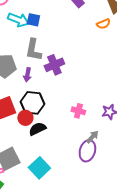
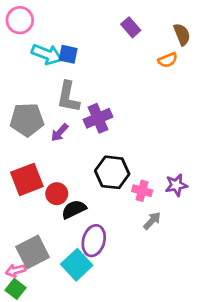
purple arrow: (27, 75) -> (60, 133), turned 32
black hexagon: (32, 103) -> (112, 172), moved
pink cross: (78, 111) -> (142, 191), moved
purple ellipse: (87, 151) -> (94, 241), moved

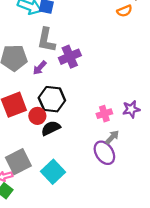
black hexagon: (112, 172) -> (52, 99), moved
pink cross: (142, 191) -> (104, 114), turned -32
purple ellipse: (94, 241) -> (104, 153), moved, turned -50

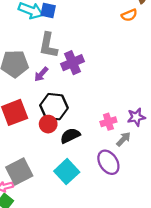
red circle: (37, 116) -> (48, 124), moved
black semicircle: (51, 128) -> (70, 136), moved
gray arrow: (112, 137) -> (123, 139), moved
cyan square: (53, 172) -> (67, 172), moved

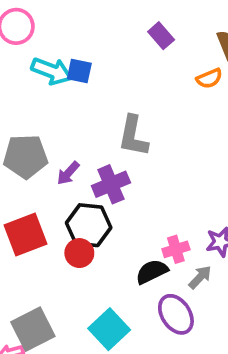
gray L-shape: (48, 45) -> (133, 136), moved
purple cross: (72, 63) -> (111, 184), moved
black semicircle: (70, 136) -> (152, 272), moved

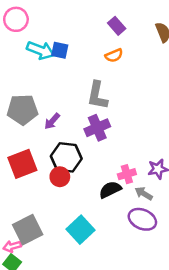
orange semicircle: (209, 78) -> (114, 55), moved
purple cross: (111, 184) -> (97, 128), moved
gray arrow: (200, 277) -> (144, 194), turned -102
purple ellipse: (176, 314) -> (142, 219), moved, turned -32

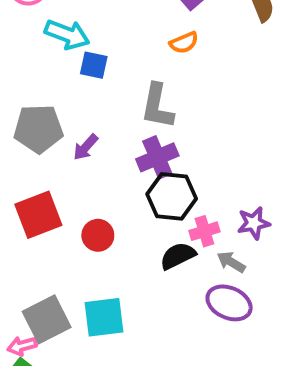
blue square: (60, 50) -> (94, 65), moved
black hexagon: (66, 157) -> (172, 196), moved
cyan square: (80, 230) -> (104, 317), moved, turned 36

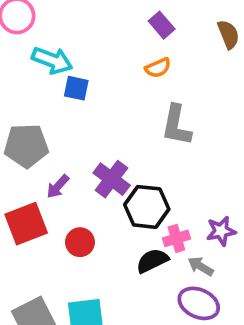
gray L-shape: (157, 106) -> (176, 125), moved
purple arrow: (86, 147) -> (58, 187), moved
purple cross: (157, 157) -> (112, 179), moved, turned -30

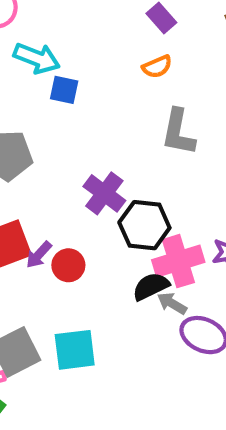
purple arrow: (58, 187) -> (39, 255), moved
pink cross: (176, 238) -> (178, 261), size x1.6
gray arrow: (201, 266) -> (172, 303), moved

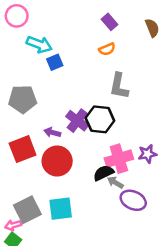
blue square: (64, 90) -> (55, 62), turned -35
black hexagon: (144, 225) -> (100, 119), moved
purple arrow: (39, 255) -> (52, 132), moved, turned 63
red circle: (68, 265) -> (57, 161), size x1.6

